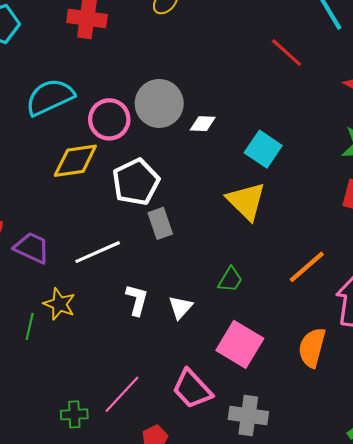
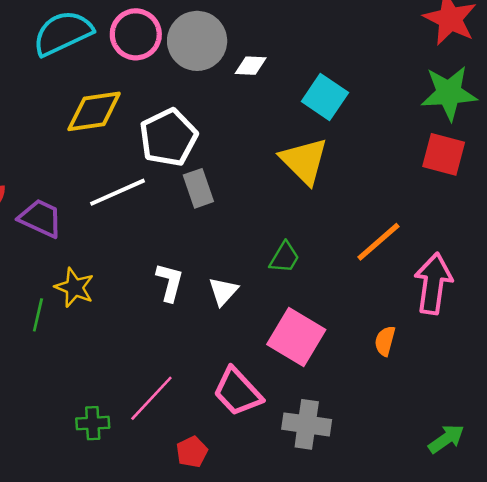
pink circle: (109, 119) -> (136, 34), moved
white line: (98, 252) -> (118, 192), moved
orange semicircle: (312, 348) -> (385, 341), size x0.6

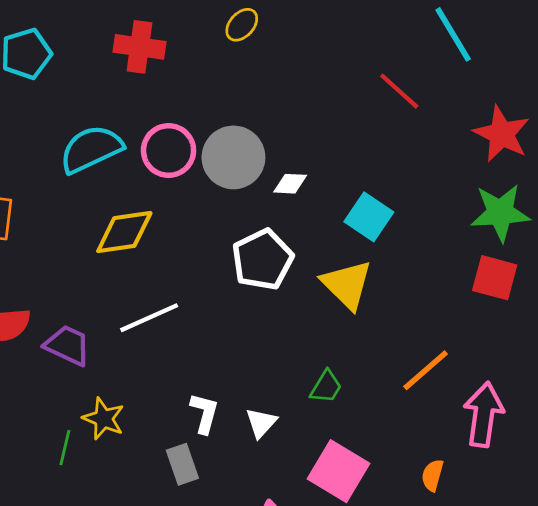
white pentagon: (168, 137) -> (262, 260), moved
gray rectangle: (198, 188) -> (182, 464), moved

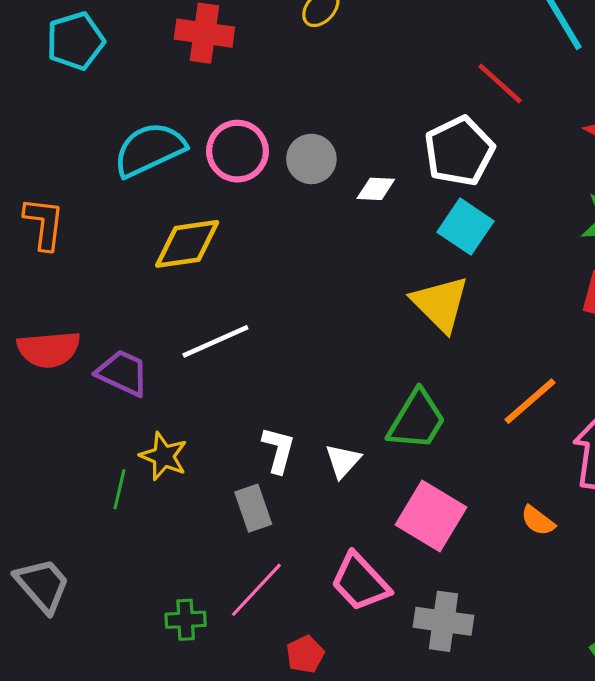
gray circle: (233, 157) -> (311, 159), size x0.7
white pentagon: (262, 260) -> (459, 151), moved
green trapezoid: (326, 387) -> (417, 420), size x1.6
orange semicircle: (432, 475) -> (538, 521), turned -68

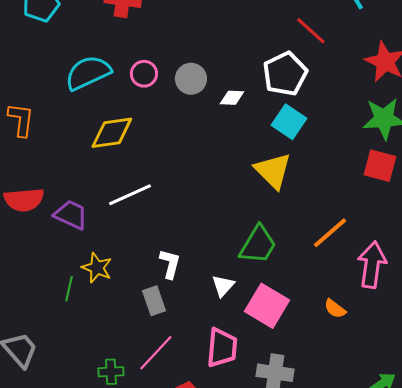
pink circle: (237, 151) -> (144, 74), size x0.7
white triangle: (343, 461) -> (223, 286), moved
pink trapezoid: (360, 582) -> (222, 348), turned -132

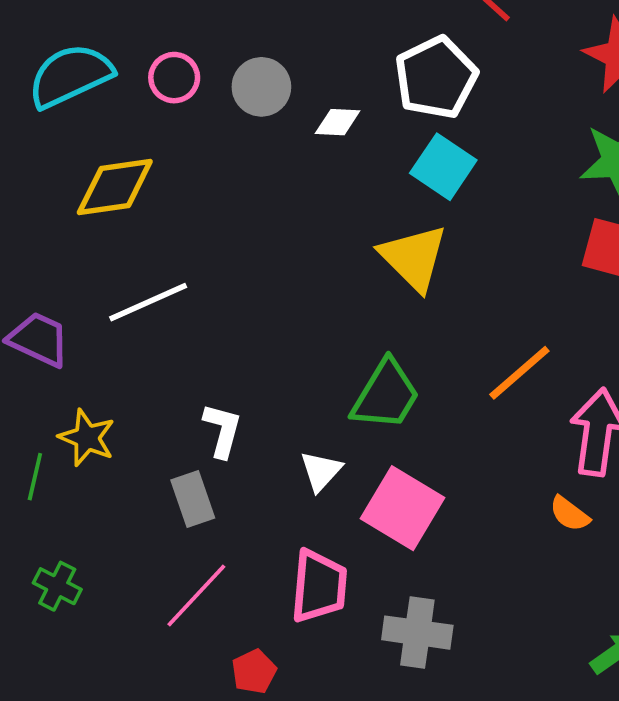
orange semicircle: (335, 309) -> (570, 514), moved
green cross: (111, 372) -> (57, 586), moved, turned 30

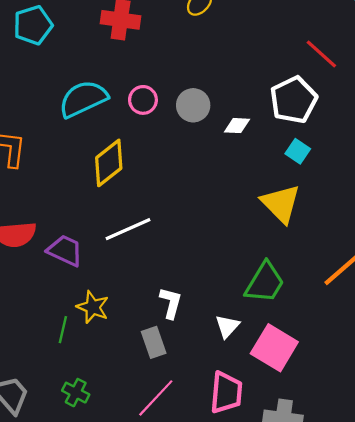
cyan square: (443, 167) -> (298, 151), size x0.7
yellow diamond: (115, 187) -> (109, 163), turned -30

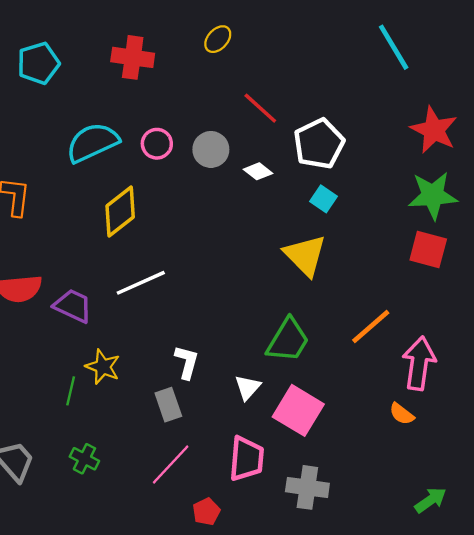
red line: (321, 54) -> (260, 108), moved
white diamond: (237, 126) -> (258, 171), turned 35

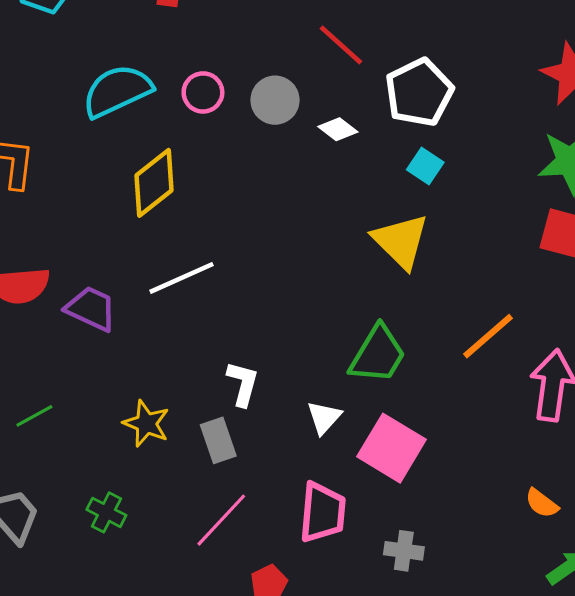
yellow star: (103, 367) -> (146, 424), moved
green line: (71, 391) -> (34, 416), moved, turned 48
orange semicircle: (402, 414) -> (542, 503), moved
gray cross: (307, 487) -> (404, 551), size x0.7

